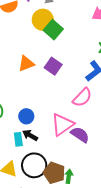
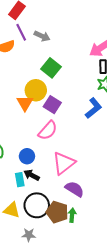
yellow circle: (43, 20) -> (36, 90), moved
orange triangle: (26, 64) -> (25, 103), turned -36
pink semicircle: (82, 97) -> (48, 130), moved
purple semicircle: (80, 135) -> (75, 189), moved

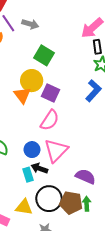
pink triangle: (64, 163) -> (56, 150), moved

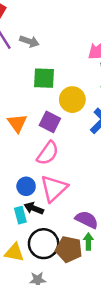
green square: (44, 55) -> (44, 78), turned -30
yellow circle: (32, 81) -> (72, 100), moved
green arrow: (87, 204) -> (88, 241), moved

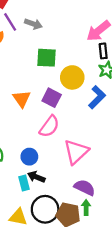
pink triangle: (54, 188) -> (76, 152), moved

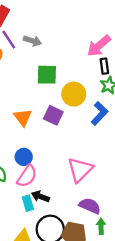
pink semicircle: (49, 126) -> (27, 176), moved
blue circle: (29, 157) -> (24, 157), moved
green arrow: (86, 208) -> (101, 226), moved

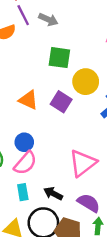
orange triangle: (23, 117) -> (28, 100), turned -36
black arrow: (40, 196) -> (53, 194), moved

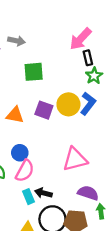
yellow circle: (86, 82) -> (68, 104), moved
pink triangle: (83, 163) -> (75, 159), turned 36
black arrow: (53, 194) -> (43, 193), moved

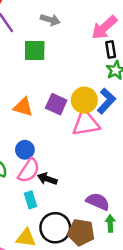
gray arrow: (16, 41) -> (50, 20), moved
green square: (34, 72) -> (35, 50), moved
pink triangle: (75, 159) -> (86, 123), moved
black arrow: (43, 193) -> (47, 179), moved

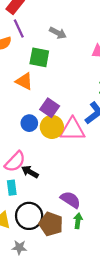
yellow circle: (84, 100) -> (52, 127), moved
orange triangle: (23, 107) -> (24, 81), moved
blue circle: (25, 150) -> (29, 123), moved

